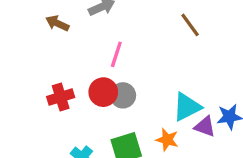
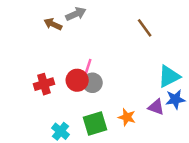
brown arrow: (57, 23) -> (53, 24), moved
pink line: (116, 54) -> (87, 69), moved
cyan triangle: (187, 107) -> (169, 76), moved

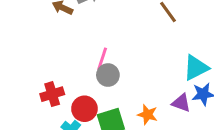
red circle: (77, 80) -> (84, 109), moved
red cross: (44, 84) -> (52, 94), moved

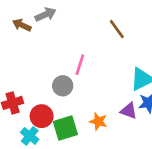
pink line: (102, 59) -> (80, 65), moved

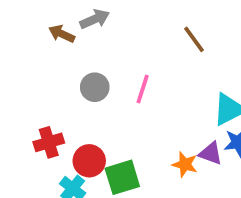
gray circle: (63, 86) -> (95, 87), moved
orange star: (98, 121) -> (185, 164), moved

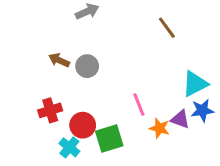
brown arrow: (62, 34) -> (59, 60), moved
pink line: (143, 89) -> (139, 105), moved, turned -40

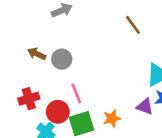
pink line: (139, 105) -> (76, 93), moved
orange star: (160, 128) -> (112, 118), moved, turned -30

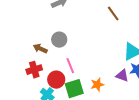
brown arrow: (37, 54) -> (40, 49), moved

